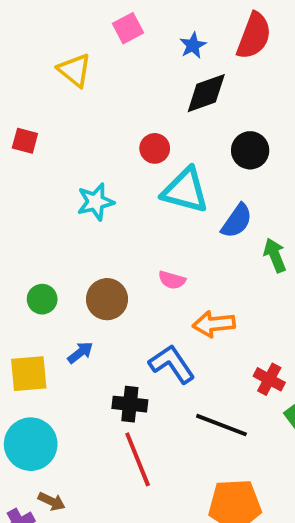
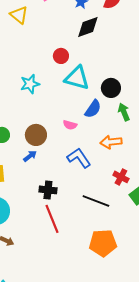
black circle: (250, 150) -> (111, 88), moved
blue semicircle: (237, 221) -> (93, 109), moved
orange arrow: (214, 324) -> (111, 142), moved
blue arrow: (80, 353) -> (30, 156), moved
blue L-shape: (172, 364) -> (79, 158), moved

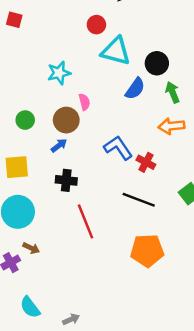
cyan star: (30, 84) -> (59, 73), moved
pink semicircle: (70, 125) -> (84, 102), moved, turned -120
orange arrow: (111, 142) -> (171, 126), moved
red cross: (121, 177) -> (146, 162), moved
black cross: (48, 190) -> (66, 180), moved

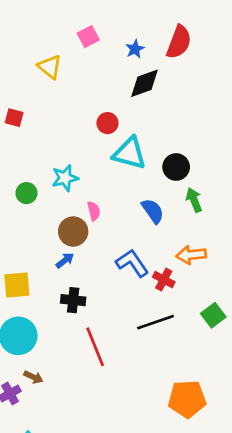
blue semicircle: (135, 89) -> (153, 211), moved, turned -70
green circle: (25, 120) -> (26, 193), moved
orange arrow: (171, 126) -> (191, 255), moved
black line: (139, 200) -> (156, 322), turned -40
orange pentagon: (147, 250) -> (187, 399), moved

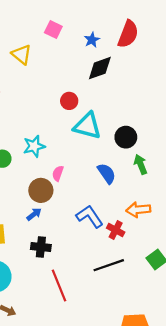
pink square: (88, 37) -> (53, 30), turned -36
pink semicircle: (94, 211) -> (58, 173), turned -147

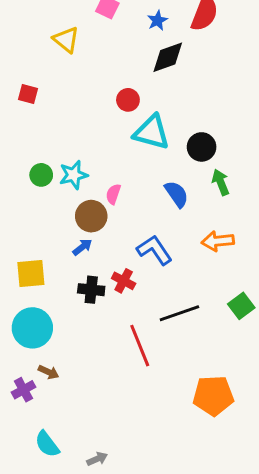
cyan star: (34, 146) -> (74, 175), moved
red cross: (116, 230) -> (124, 281), moved
red line: (59, 286) -> (140, 346), moved

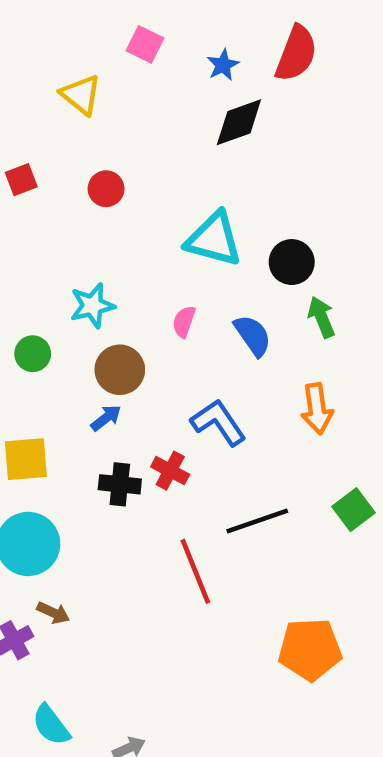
red square: (28, 94) -> (21, 180), turned -36
red circle: (128, 100) -> (106, 189), moved
green circle: (41, 175) -> (33, 354), moved
pink semicircle: (113, 194) -> (184, 322), moved
orange arrow: (218, 241) -> (317, 409), turned -92

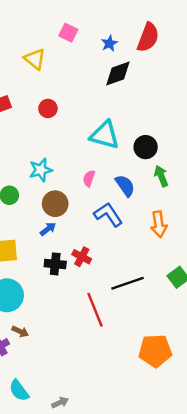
blue L-shape: (218, 422) -> (108, 215), moved

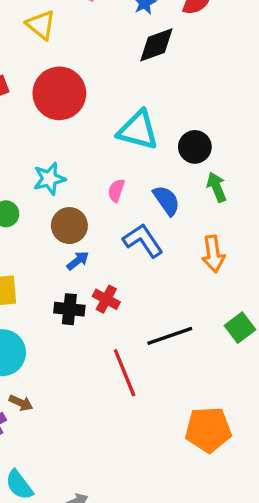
red circle: (48, 108) -> (59, 93), size x2.0
blue arrow: (48, 229) -> (78, 261), moved

